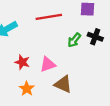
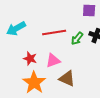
red line: (49, 17) -> (54, 33), moved
orange star: (27, 89) -> (34, 83), size x1.6

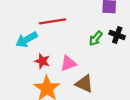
cyan arrow: (16, 29) -> (26, 40), moved
red line: (54, 33) -> (53, 21), moved

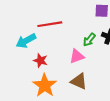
pink triangle: (68, 63) -> (77, 56), moved

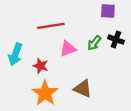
cyan arrow: (26, 41) -> (15, 54), moved, turned -42
pink triangle: (77, 56) -> (68, 49), moved

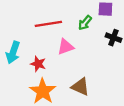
green arrow: (94, 43) -> (85, 23), moved

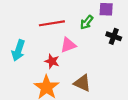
red star: (38, 64) -> (52, 61), moved

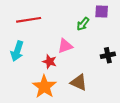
red line: (52, 23) -> (29, 20), moved
black cross: (114, 36) -> (108, 55), moved, turned -32

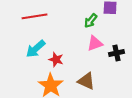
pink triangle: (65, 46) -> (95, 43), moved
cyan arrow: (17, 51) -> (36, 49), moved, turned 30

